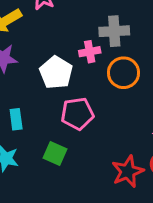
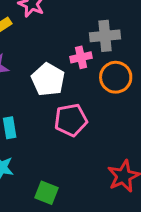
green square: (55, 154) -> (46, 193), moved

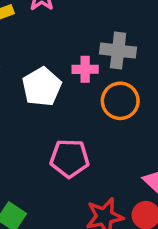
pink pentagon: (71, 120) -> (70, 158), moved

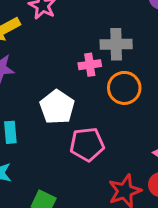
white pentagon: (42, 87) -> (57, 107), moved

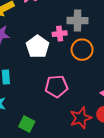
white pentagon: (57, 107) -> (38, 47), moved

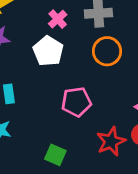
pink cross: (60, 34) -> (58, 19), moved, turned -32
green square: (27, 124) -> (55, 155), moved

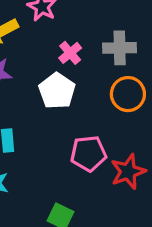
red star: (111, 141) -> (128, 172), moved

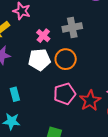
white pentagon: (57, 91) -> (39, 60), turned -30
orange circle: (128, 94) -> (66, 59), moved

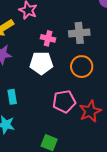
pink cross: (43, 36) -> (48, 38), turned -32
orange circle: (66, 59) -> (82, 67), moved

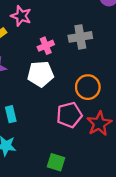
pink cross: (48, 38) -> (46, 46), turned -32
orange circle: (82, 67) -> (88, 87), moved

